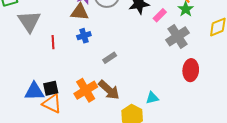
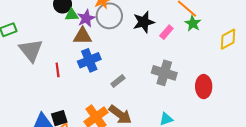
blue cross: (84, 36) -> (89, 60), size x1.5
gray cross: (178, 36) -> (164, 73), moved, turned -35

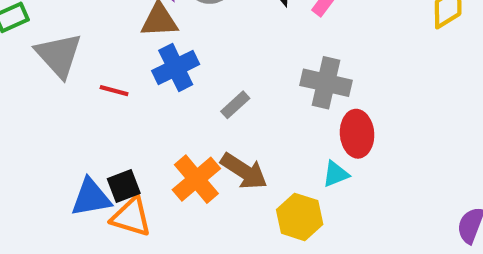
red line: (58, 70) -> (114, 91), turned -64
red ellipse: (204, 87) -> (357, 134), moved

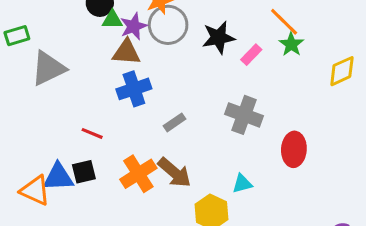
gray triangle: (59, 55) -> (48, 68), turned 39
red line: (114, 91) -> (92, 133), moved
red ellipse: (357, 134) -> (294, 149), moved
orange triangle: (131, 217) -> (35, 191), moved

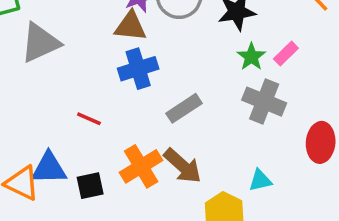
green star: (291, 44) -> (251, 57), moved
pink rectangle: (251, 55) -> (286, 54), moved
gray rectangle: (174, 122) -> (184, 108), size x1.4
black square: (84, 172) -> (90, 186), moved

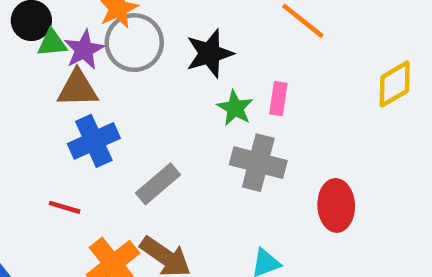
pink rectangle: (286, 54) -> (278, 99), turned -30
red line: (89, 119) -> (65, 207), moved

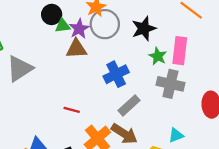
pink rectangle: (278, 99) -> (180, 51), size x1.6
blue cross: (94, 141) -> (116, 74), moved
gray rectangle: (158, 184) -> (129, 105), moved

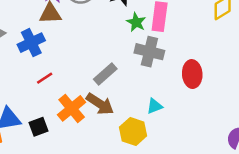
blue cross: (116, 74) -> (31, 43), moved
red line: (72, 110) -> (45, 78), turned -49

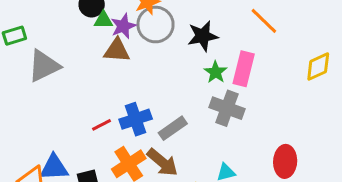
blue cross: (31, 43) -> (136, 119), moved
red ellipse: (192, 74) -> (285, 161), moved

